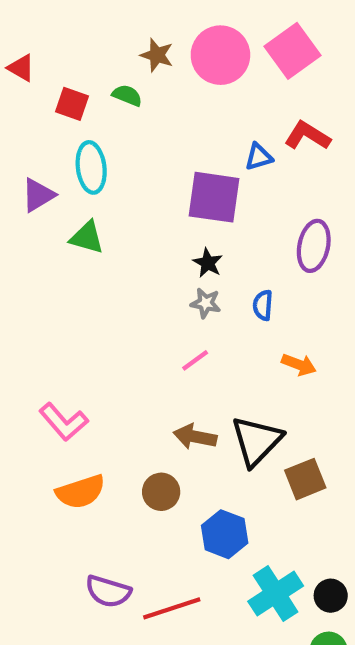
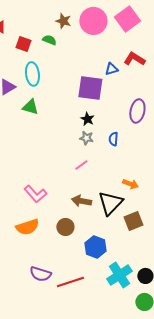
orange arrow: (299, 365) -> (130, 184), moved
pink L-shape: (64, 422) -> (35, 194), moved

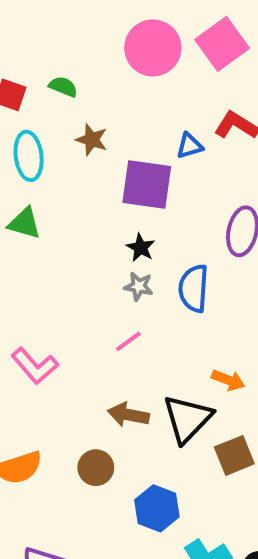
brown star: (63, 21) -> (92, 140), moved
blue semicircle: (113, 139) -> (194, 288), size x1.6
pink L-shape: (35, 194) -> (35, 366), moved

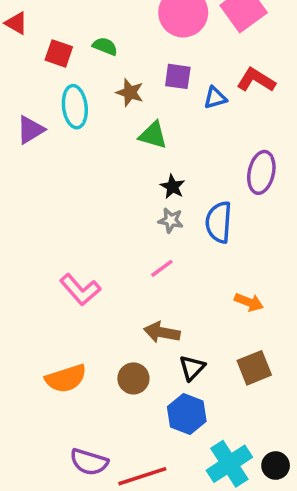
purple square: (147, 184) -> (178, 76), moved, size x0.6
green triangle: (24, 223) -> (153, 135), moved
black triangle: (187, 419) -> (192, 368), moved, size x0.6

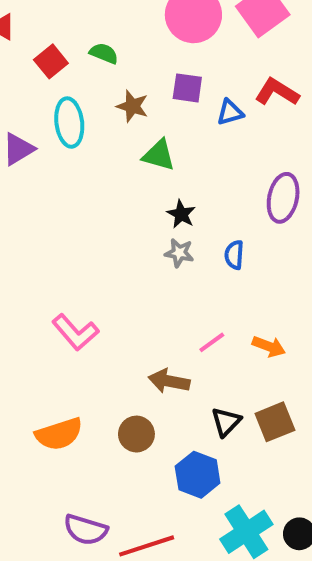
red square: (59, 53) -> (51, 61), turned 32
blue semicircle: (219, 222) -> (234, 255), size x0.6
pink line: (162, 268) -> (212, 342), moved
black triangle: (192, 368) -> (226, 422), moved

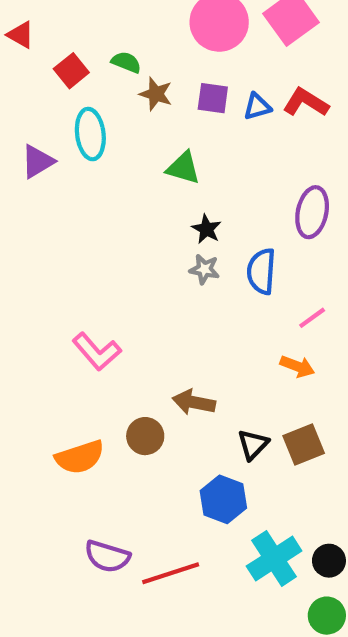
brown star: (132, 106) -> (156, 94), moved
blue triangle: (230, 112) -> (257, 107), moved
blue semicircle: (234, 255) -> (261, 271), size x1.5
pink line: (212, 342) -> (312, 318), moved
brown circle: (136, 434) -> (145, 436), moved

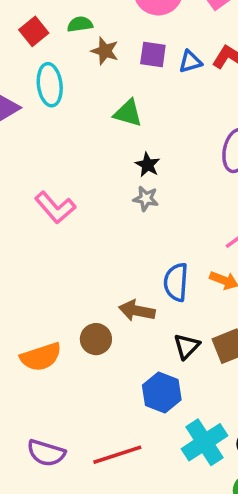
green semicircle: (126, 62) -> (80, 24), turned -30
blue semicircle: (261, 271) -> (176, 282), moved
pink L-shape: (97, 352) -> (55, 207), moved
purple semicircle: (107, 556) -> (46, 453), moved

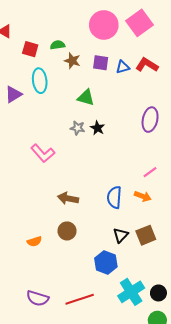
red square: (34, 31) -> (30, 49), turned -35
gray star: (146, 199) -> (78, 128), moved
brown arrow: (137, 311) -> (68, 198), moved
orange semicircle: (41, 357) -> (34, 241), size x0.6

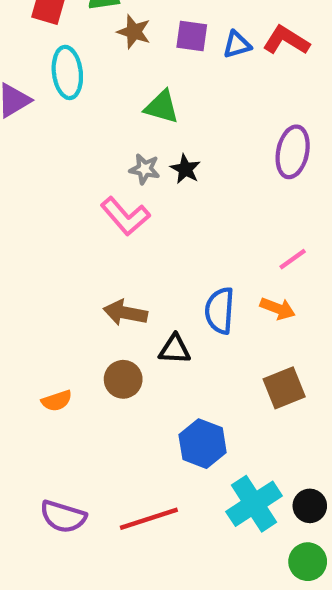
pink L-shape: (43, 153) -> (125, 216), moved
black triangle: (121, 235) -> (175, 349), moved, turned 49

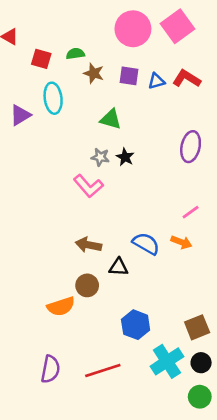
blue semicircle: (220, 311) -> (146, 244), turned 116
brown square: (284, 388) -> (197, 327), moved
orange semicircle: (57, 401) -> (61, 306), moved, size x1.5
purple semicircle: (63, 517) -> (50, 369), turned -96

